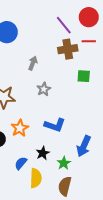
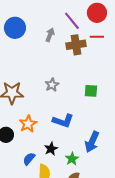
gray arrow: (33, 63) -> (50, 35), moved
green square: (84, 76) -> (91, 91), moved

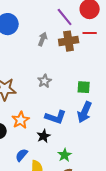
gray arrow: (50, 35) -> (43, 39), moved
blue arrow: (92, 142) -> (85, 112), moved
black star: (51, 149) -> (44, 136), moved

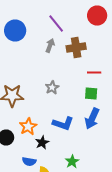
purple line: (65, 17) -> (56, 24), moved
red line: (90, 33) -> (94, 72), moved
black star: (44, 136) -> (42, 142), moved
blue semicircle: (22, 155) -> (29, 162), turned -120

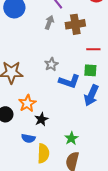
blue L-shape: (63, 124) -> (69, 81), moved

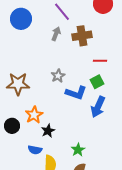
green square: (90, 70) -> (97, 82), turned -32

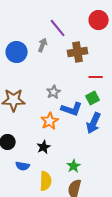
blue circle: (21, 19) -> (17, 52), moved
gray arrow: (56, 34) -> (43, 45), moved
orange star: (34, 115) -> (50, 121), moved
blue semicircle: (35, 150) -> (23, 166), moved

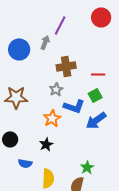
purple line: (58, 28) -> (60, 25), turned 66
brown cross: (78, 52) -> (66, 66), moved
blue arrow: (94, 123) -> (96, 120), turned 30
green star: (74, 166) -> (87, 167), moved

